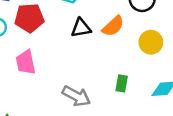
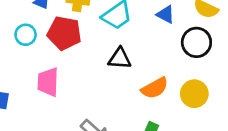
orange semicircle: (113, 26) -> (155, 88), moved

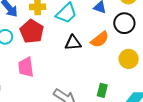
red pentagon: (64, 33) -> (32, 31), turned 30
orange semicircle: (155, 88) -> (100, 39), moved

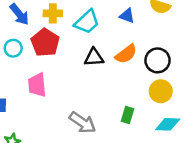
black circle: (124, 23) -> (158, 60), moved
yellow circle: (129, 59) -> (161, 91), moved

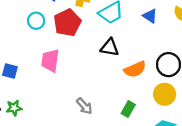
orange semicircle: (126, 54) -> (135, 69), moved
gray arrow: (83, 123) -> (84, 106), size x0.7

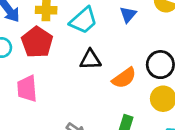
blue triangle: (150, 16) -> (128, 15), turned 49

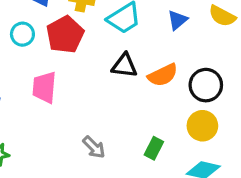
orange semicircle: (124, 78) -> (163, 75), moved

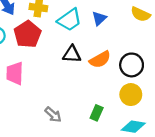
blue triangle: (177, 20) -> (99, 18), moved

